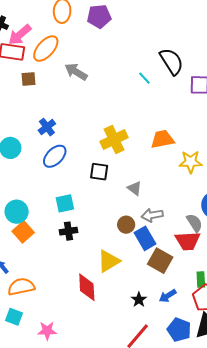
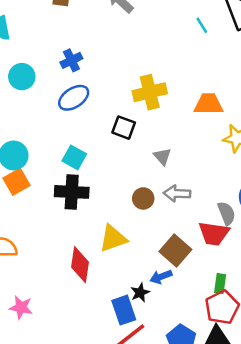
cyan square: (65, 203) -> (74, 157), turned 30
black cross: (68, 231) -> (72, 192), size x1.5
blue rectangle: (145, 238) -> (124, 310), moved
blue arrow: (168, 296) -> (161, 277), moved

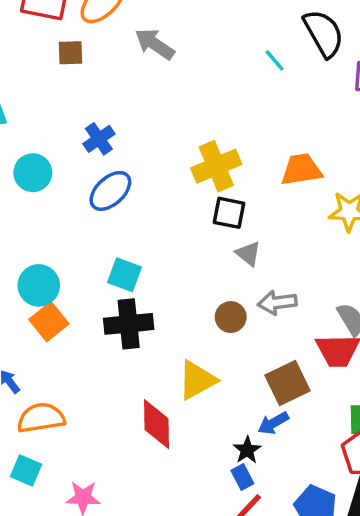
black square: (124, 128) -> (229, 213), moved
brown square: (175, 250) -> (288, 383), turned 32
blue rectangle: (124, 310) -> (242, 477), moved, size x0.6

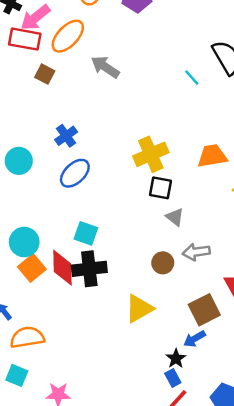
brown square: (71, 53) -> (45, 74), turned 30
red diamond: (157, 424) -> (62, 268), moved

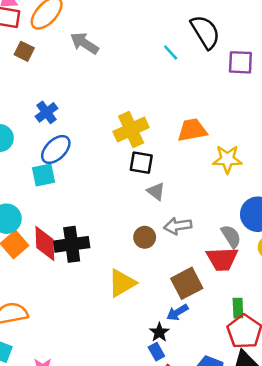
cyan square: (86, 233) -> (43, 175), moved, turned -30

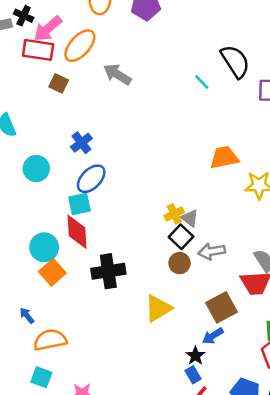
yellow cross: (131, 129) -> (174, 214), moved, size x0.6
black square: (141, 163) -> (181, 237), moved, turned 35
red diamond: (45, 244) -> (77, 232), moved

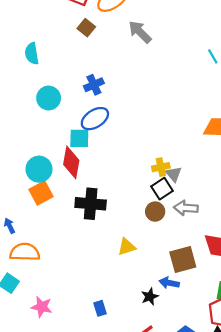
yellow triangle: (158, 308) -> (127, 247), size x0.7
blue arrow: (213, 336) -> (169, 283), turned 30
blue rectangle: (193, 375) -> (100, 308), moved

